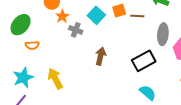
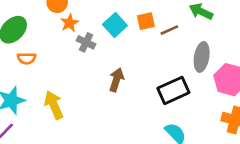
brown line: (137, 16) -> (169, 30), turned -32

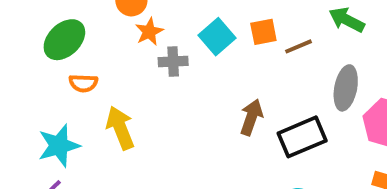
gray cross: (86, 42) -> (173, 61), turned -30
brown arrow: (116, 80) -> (251, 117), moved
yellow arrow: (54, 105) -> (120, 128), moved

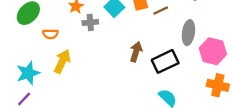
orange semicircle: (83, 83) -> (50, 34), moved
yellow arrow: (120, 128) -> (62, 61), turned 50

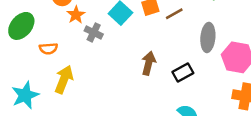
gray cross: (90, 22) -> (94, 32), turned 35
black rectangle: (165, 61) -> (183, 72), size x0.7

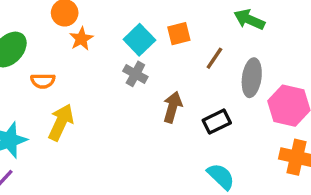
brown line: (174, 14) -> (214, 58), moved, turned -30
gray cross: (94, 32) -> (135, 74), moved

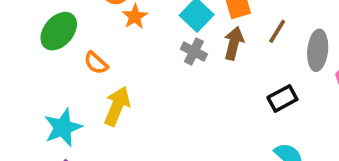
orange semicircle: (43, 81) -> (96, 63), turned 45
brown arrow: (172, 107) -> (234, 43), moved

